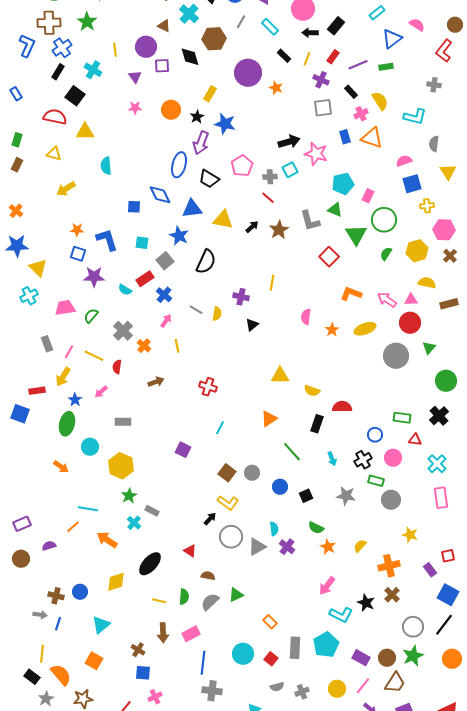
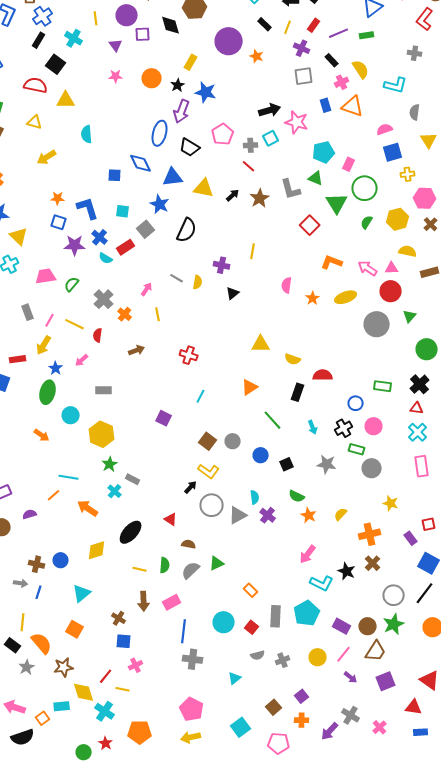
blue cross: (164, 295) -> (100, 237), moved
red triangle: (415, 440) -> (417, 408), moved

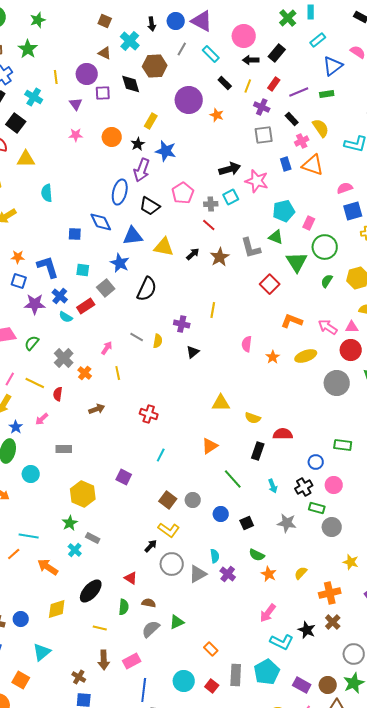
yellow hexagon: (102, 434) -> (83, 494), moved
green semicircle: (165, 565) -> (124, 607), moved
orange square: (75, 629) -> (21, 680), moved

